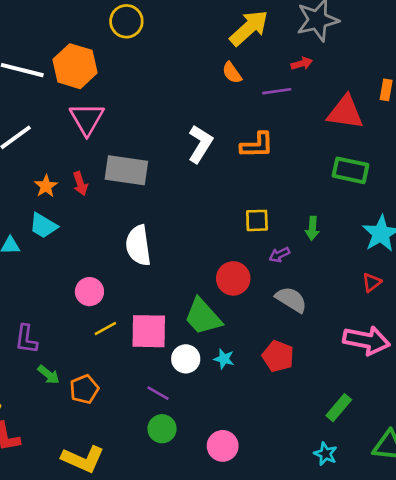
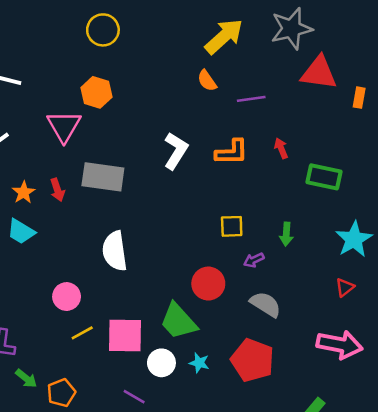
red arrow: (302, 63) -> (281, 148), moved, turned -96
orange hexagon: (75, 66) -> (96, 92), moved, size x0.7
red triangle: (345, 112) -> (319, 73), moved
red pentagon: (278, 356) -> (253, 360), size x1.4

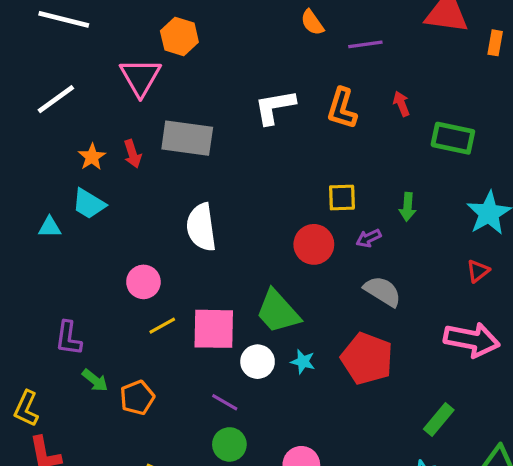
white L-shape: (176, 151) -> (275, 107), turned -132
orange L-shape: (232, 152) -> (342, 108), turned 108
red circle: (208, 284) -> (314, 244), moved

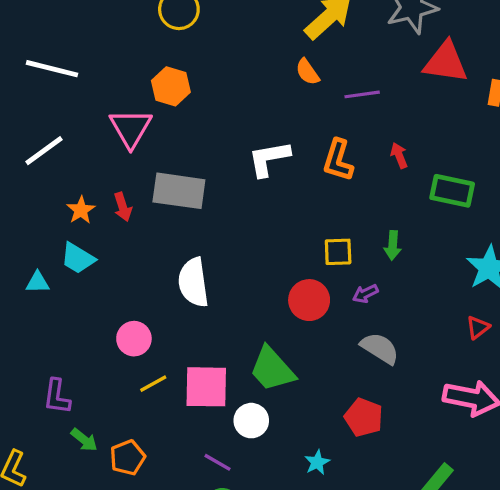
green arrow: (408, 207) -> (393, 245), moved
red pentagon: (367, 359) -> (364, 417), size x0.7
cyan star: (303, 362) -> (317, 462), moved, turned 30

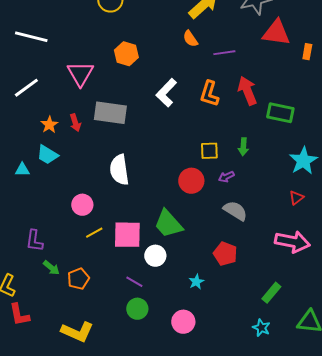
orange hexagon: (171, 86) -> (126, 54), moved
red arrow: (399, 155) -> (247, 91), size x1.8
white L-shape: (269, 159) -> (166, 93), turned -36

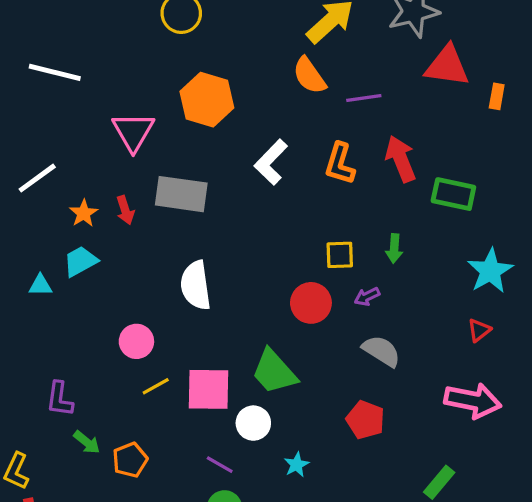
orange semicircle: (190, 39) -> (309, 76), size x1.4
orange hexagon: (126, 54) -> (207, 100), size x1.4
white line: (26, 88) -> (37, 178), moved
cyan trapezoid: (47, 155) -> (80, 261), turned 120
cyan star: (196, 282) -> (297, 465), moved

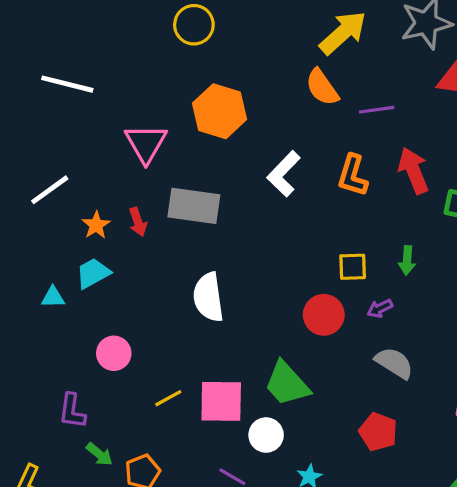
pink circle: (136, 341) -> (114, 353), moved

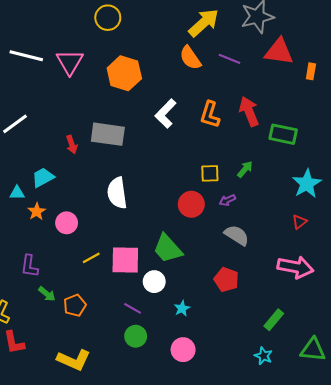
purple line: (377, 110) -> (229, 59), moved, turned 30
pink triangle: (146, 143) -> (70, 62), moved
orange star: (96, 225) -> (37, 211), moved
green arrow: (407, 260) -> (245, 169), turned -144
pink circle: (114, 353) -> (67, 223), moved

